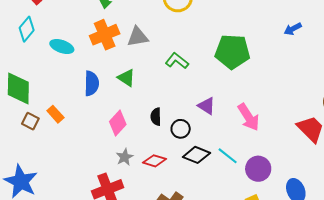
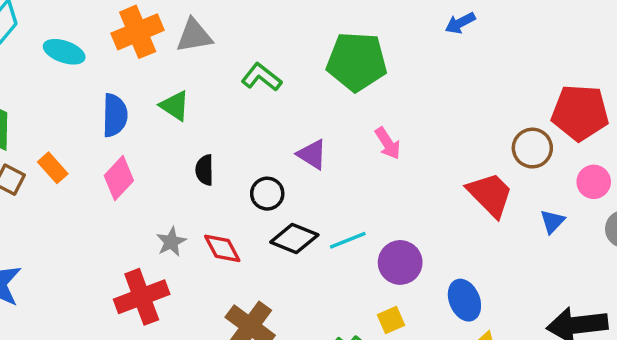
black semicircle: (156, 117) -> (205, 170), moved
pink arrow: (249, 117) -> (388, 143), moved, size x0.7
pink diamond: (118, 123) -> (119, 178), moved
cyan line: (228, 156) -> (348, 240), turned -60
red diamond: (154, 161) -> (222, 248), turned 45

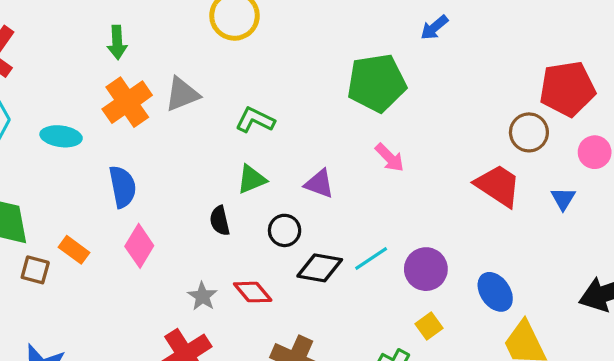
green pentagon: (357, 62) -> (377, 83), moved
green triangle: (175, 106) -> (252, 179), moved, turned -44

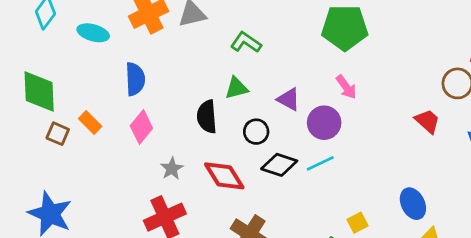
red trapezoid: (498, 186) -> (427, 121), size x0.7
black semicircle: (220, 221) -> (207, 117), size x1.4
purple circle: (426, 269) -> (324, 123), moved
red diamond: (253, 292) -> (224, 176), size x1.4
gray star: (202, 296) -> (172, 169), moved

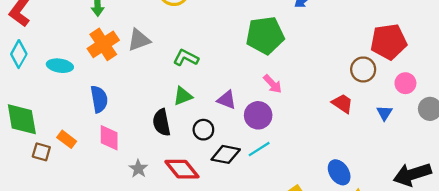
pink diamond: (141, 127) -> (109, 138), turned -32

